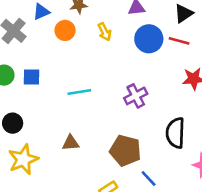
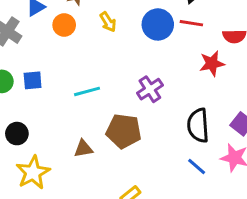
brown pentagon: (125, 151) -> (124, 131), moved
blue line: (149, 179) -> (197, 166), moved

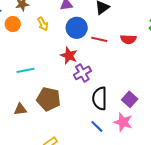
red line: (191, 23) -> (99, 39), moved
red star: (212, 63) -> (69, 56), moved, turned 30
purple cross: (150, 89) -> (82, 73), moved

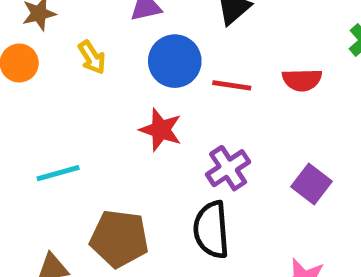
purple cross: (82, 73) -> (228, 168), moved
black semicircle: (100, 98) -> (211, 230), moved
purple square: (130, 99) -> (311, 184), moved

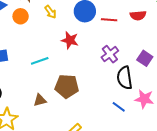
red star: (161, 130) -> (70, 40), moved
black semicircle: (211, 230) -> (125, 78), moved

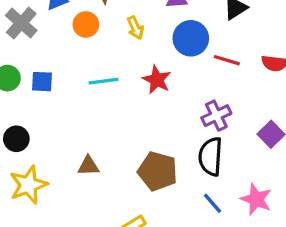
cyan line: (40, 61) -> (103, 81), moved
black semicircle: (125, 78) -> (211, 157), moved
brown pentagon: (67, 86) -> (158, 171), moved

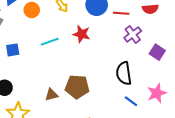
purple cross: (216, 116) -> (133, 34), moved
brown pentagon: (158, 171) -> (77, 87), moved
pink star: (256, 199) -> (157, 93), turned -30

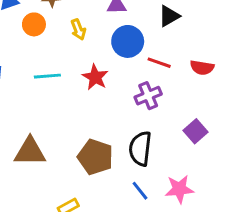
purple cross: (133, 34) -> (148, 96), moved
brown pentagon: (77, 87) -> (95, 157), moved
brown triangle: (51, 95) -> (30, 152), size x1.6

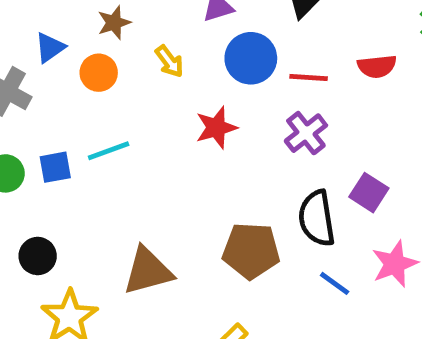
cyan line: (47, 76) -> (109, 151), moved
red star: (95, 77) -> (216, 128), turned -30
purple square: (195, 131) -> (369, 193), moved

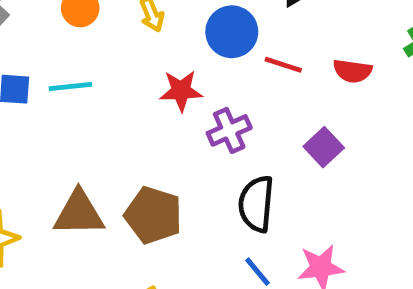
purple cross: (306, 133) -> (229, 130), moved
purple square: (369, 193) -> (324, 147), moved
brown pentagon: (251, 251) -> (153, 215), moved

